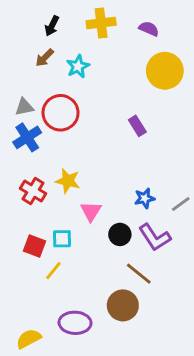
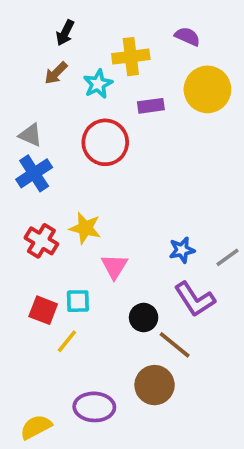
yellow cross: (101, 23) -> (131, 57), moved
gray triangle: (24, 107) -> (30, 135), turned 36
red circle: (61, 113) -> (105, 142), moved
purple rectangle: (137, 126) -> (151, 106), moved, turned -66
black circle: (120, 234) -> (144, 318), moved

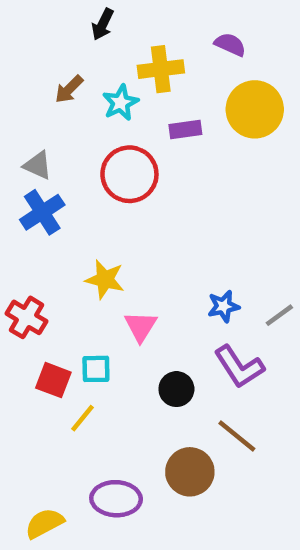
black arrow: (65, 33) -> (103, 24), moved
red cross: (41, 241) -> (27, 317), moved
brown line: (175, 345) -> (237, 436), moved

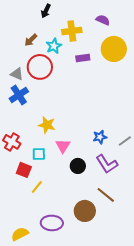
red circle: (129, 174) -> (40, 67), moved
cyan square: (96, 369) -> (39, 154), moved
black circle: (176, 389) -> (78, 166), moved

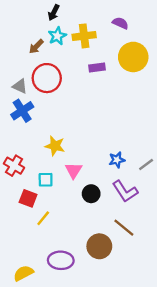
cyan star: (54, 46) -> (57, 36), moved

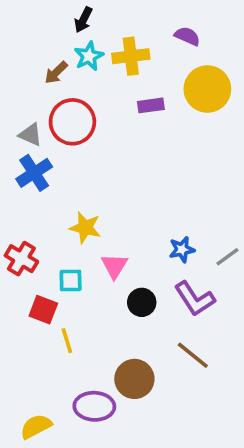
yellow line: (43, 218) -> (67, 341), turned -56
brown circle: (99, 246) -> (134, 379), moved

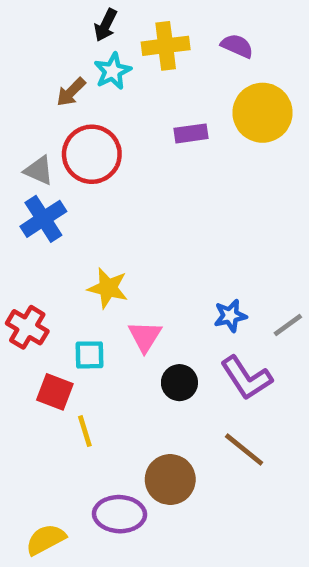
yellow cross: (131, 56) -> (166, 46), moved

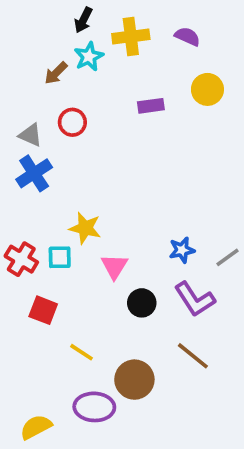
yellow circle: (263, 113) -> (207, 89), size x0.7
red circle: (92, 154) -> (72, 122), size x0.6
cyan square: (89, 355) -> (60, 257), moved
yellow line: (85, 431) -> (82, 352), moved, turned -40

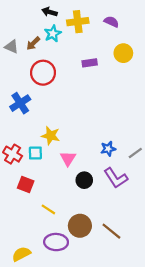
black arrow: (83, 20) -> (50, 12), turned 80
red circle: (72, 122) -> (43, 73), size x1.5
gray triangle: (30, 135) -> (12, 47), moved
brown line: (193, 356) -> (111, 231), moved

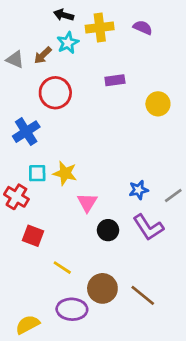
yellow circle: (123, 53) -> (158, 104), moved
cyan square: (35, 153) -> (37, 173), moved

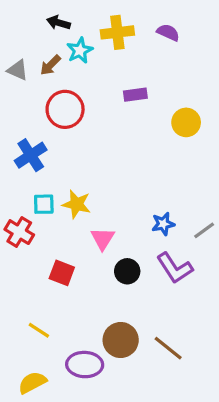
black arrow: (64, 15) -> (58, 23), moved
red square: (33, 236) -> (62, 273), moved
yellow line: (62, 268) -> (39, 330), moved

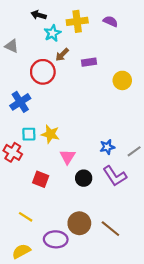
brown arrow: (50, 65) -> (62, 55), moved

